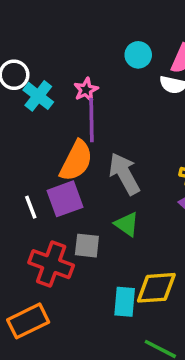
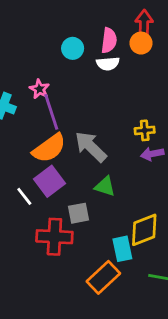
orange semicircle: (76, 161) -> (49, 148), turned 44
orange rectangle: (28, 321) -> (103, 277), moved

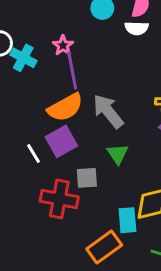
green triangle: (105, 186) -> (118, 154), turned 30

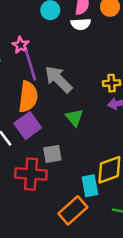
orange semicircle: (65, 107) -> (28, 97), turned -48
gray arrow: (108, 111) -> (59, 79), moved
green triangle: (118, 154) -> (74, 118), moved

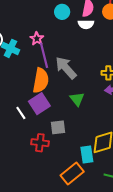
red cross: (31, 174) -> (40, 143), size x0.7

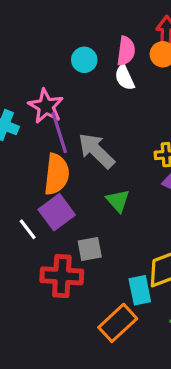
white semicircle: (86, 24) -> (125, 78), turned 70
pink star: (37, 39) -> (46, 106), size x1.5
red cross: (40, 143) -> (62, 276), size x1.4

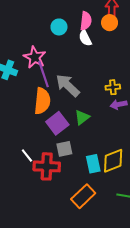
green triangle: (118, 201) -> (82, 117), turned 35
purple square: (57, 212) -> (57, 123), moved
white line: (28, 229) -> (27, 156), moved
cyan rectangle: (140, 290) -> (93, 164), moved

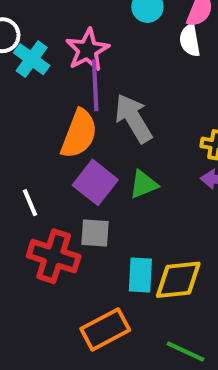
purple square: (57, 123) -> (95, 182), turned -30
white line: (27, 156) -> (30, 203), moved

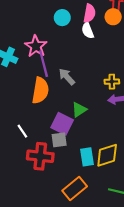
gray arrow: (134, 118) -> (67, 77), size x0.7
purple square: (95, 182) -> (62, 124), moved

